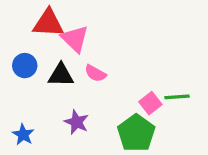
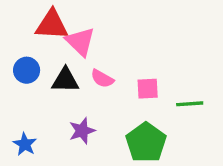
pink square: (150, 103) -> (148, 89), moved, turned 35
purple star: (77, 122) -> (82, 131), turned 30

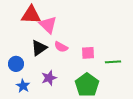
blue circle: (27, 70) -> (16, 64), moved
black triangle: (65, 80) -> (39, 48), turned -36
blue star: (25, 144) -> (23, 86), moved

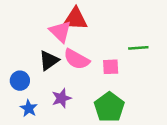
red triangle: (31, 15) -> (75, 19), moved
pink semicircle: (61, 47) -> (77, 59), size x1.5
green line: (113, 62) -> (138, 48), moved

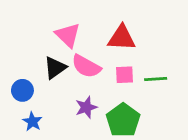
red triangle: (75, 19) -> (122, 38), moved
green line: (138, 48) -> (156, 79), moved
purple star: (61, 98) -> (86, 107), moved

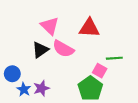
pink square: (124, 75) -> (100, 71), moved, turned 32
blue circle: (22, 90) -> (12, 74), moved
purple star: (86, 107) -> (41, 88), moved

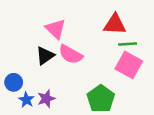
red triangle: (89, 28) -> (115, 24), moved
green line: (114, 58) -> (128, 44), moved
pink square: (100, 71) -> (129, 65), moved, size x1.6

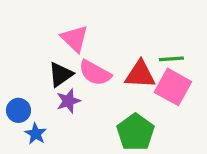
red triangle: (115, 24) -> (140, 74), moved
purple star: (46, 99) -> (68, 101), moved

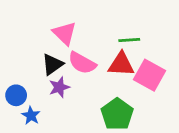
green line: (171, 59) -> (129, 40), moved

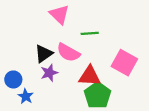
pink triangle: (65, 33) -> (59, 14), moved
green line: (129, 40) -> (90, 33), moved
red triangle: (121, 64) -> (90, 76), moved

